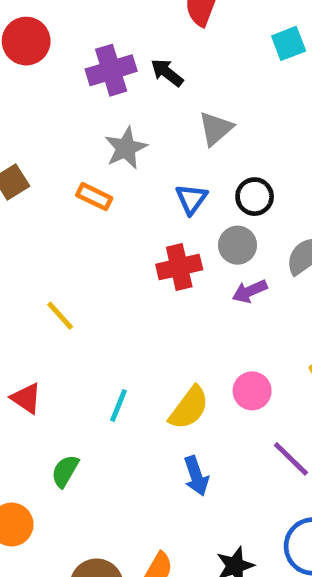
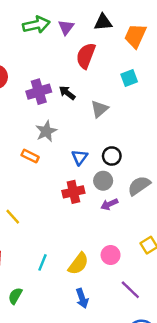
gray triangle: (216, 129) -> (99, 109), moved

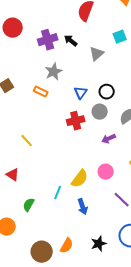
cyan square: (129, 78) -> (120, 37), moved
purple arrow: (109, 204) -> (109, 139), moved
cyan line: (42, 262) -> (58, 193), moved

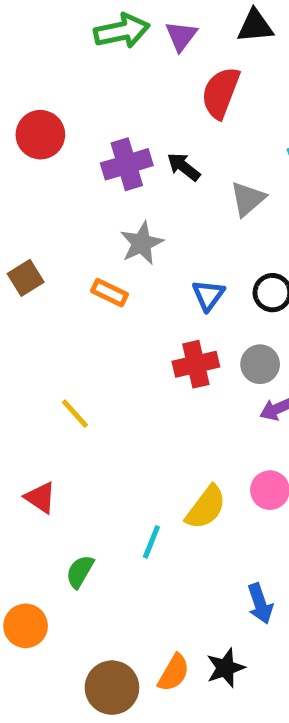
gray circle: (100, 112) -> (260, 364), moved
blue arrow: (83, 207) -> (260, 604), moved
black star: (99, 244) -> (226, 668), moved

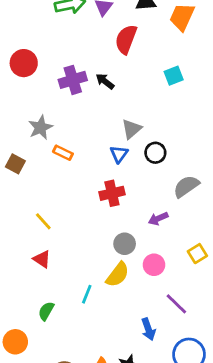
gray triangle: (248, 199) -> (132, 129), moved
gray star: (142, 243) -> (41, 128), moved
brown square: (26, 278) -> (15, 164), moved, turned -30
gray circle: (260, 364) -> (125, 244), moved
red triangle: (40, 498) -> (42, 259), moved

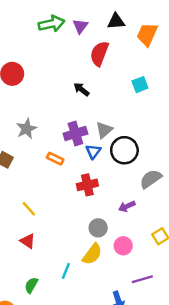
purple cross: (73, 80) -> (75, 134), moved
orange rectangle: (63, 153) -> (55, 159), moved
black circle: (155, 153) -> (124, 150), size x1.5
purple line: (176, 304) -> (142, 279), turned -60

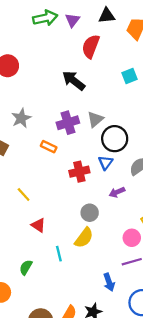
black arrow: (81, 89) -> (74, 81), size x1.5
blue triangle: (93, 151) -> (106, 163), moved
red triangle: (28, 241) -> (38, 225), moved
pink circle: (123, 246) -> (132, 238), moved
cyan line: (66, 271) -> (59, 254), turned -35

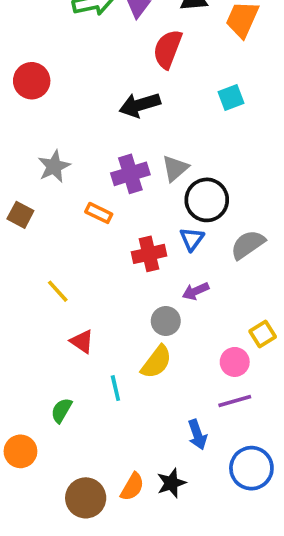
black arrow: (74, 81) -> (140, 105), turned -55
purple arrow: (117, 192) -> (196, 291), moved

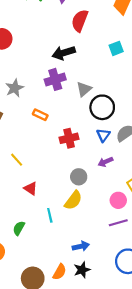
purple cross: (130, 174) -> (55, 79), moved
blue triangle: (192, 239) -> (103, 135), moved
purple arrow: (196, 291) -> (105, 162), moved
blue arrow: (197, 435) -> (81, 246), moved, turned -84

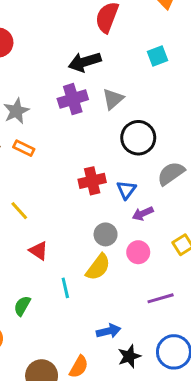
gray triangle: (84, 89) -> (113, 99), moved
orange rectangle: (40, 115) -> (24, 148), moved
blue triangle: (103, 135) -> (126, 190), moved
pink circle: (118, 200) -> (138, 252), moved
black star: (82, 270) -> (129, 356), moved

